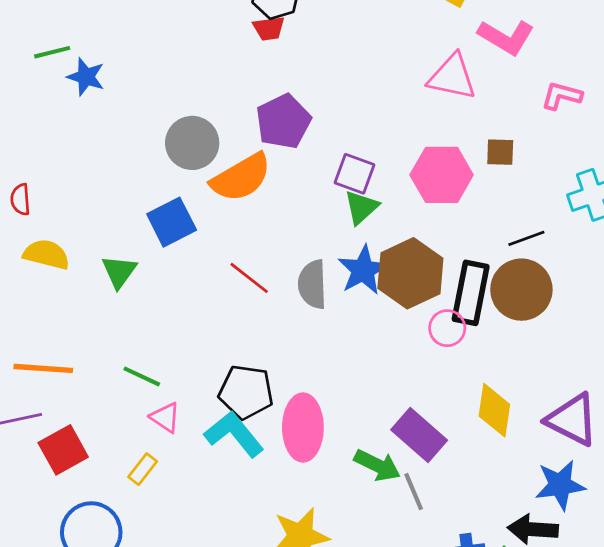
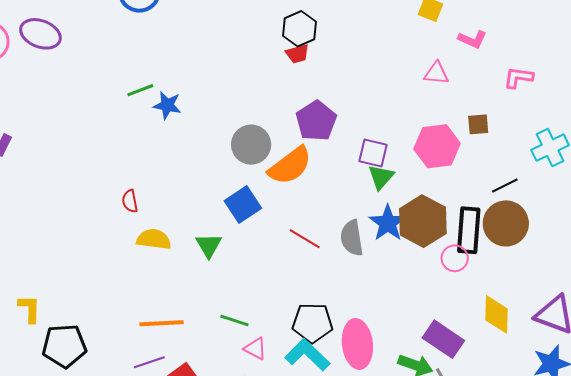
pink L-shape: (506, 37) -> (472, 39), size x0.7
pink triangle: (452, 77) -> (436, 73), size x0.7

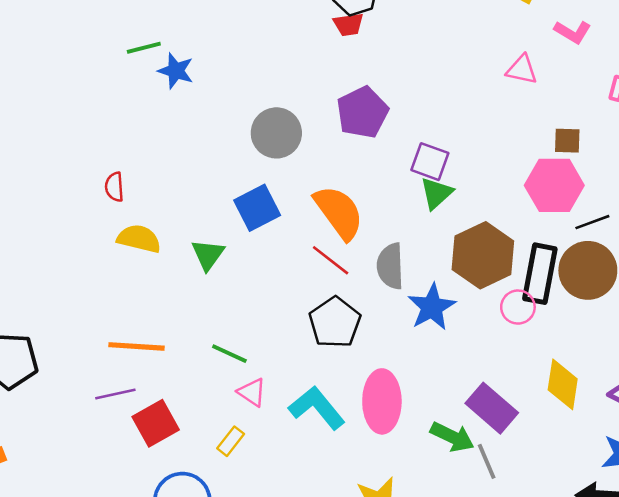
pink hexagon: (437, 146) -> (554, 185), moved
orange semicircle: (290, 166) -> (339, 212), moved, turned -96
blue star: (388, 223) -> (432, 307), moved
black pentagon: (312, 323) -> (335, 322), moved, turned 30

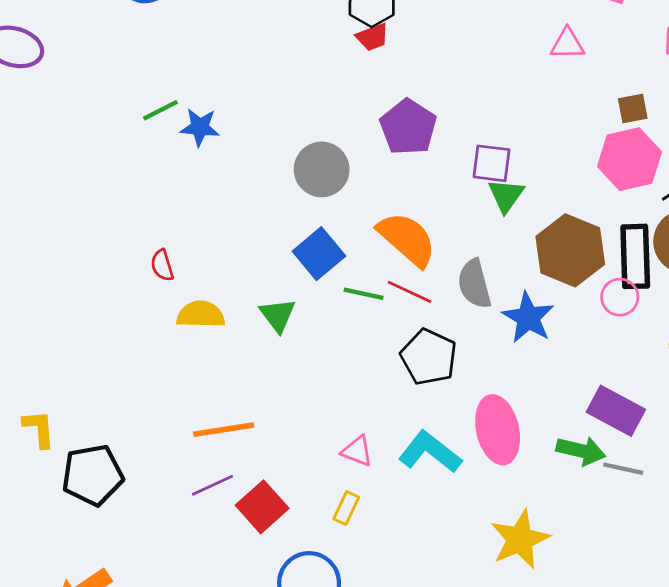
green line: (229, 354) -> (364, 294), moved
gray line: (487, 461) -> (623, 469), turned -42

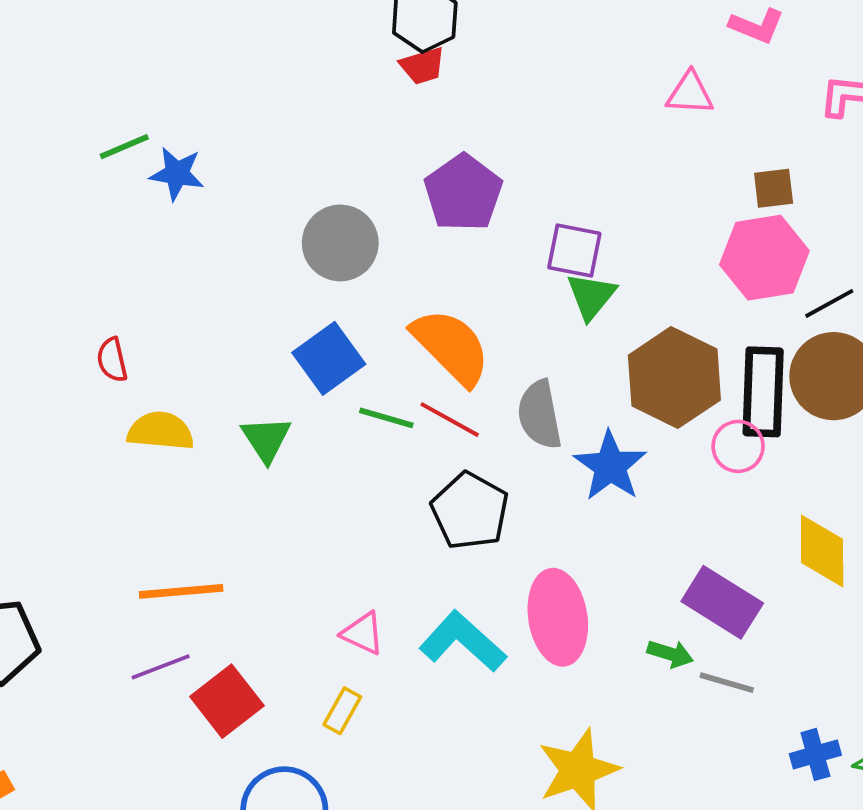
green arrow: (581, 451) -> (670, 654), size x0.7

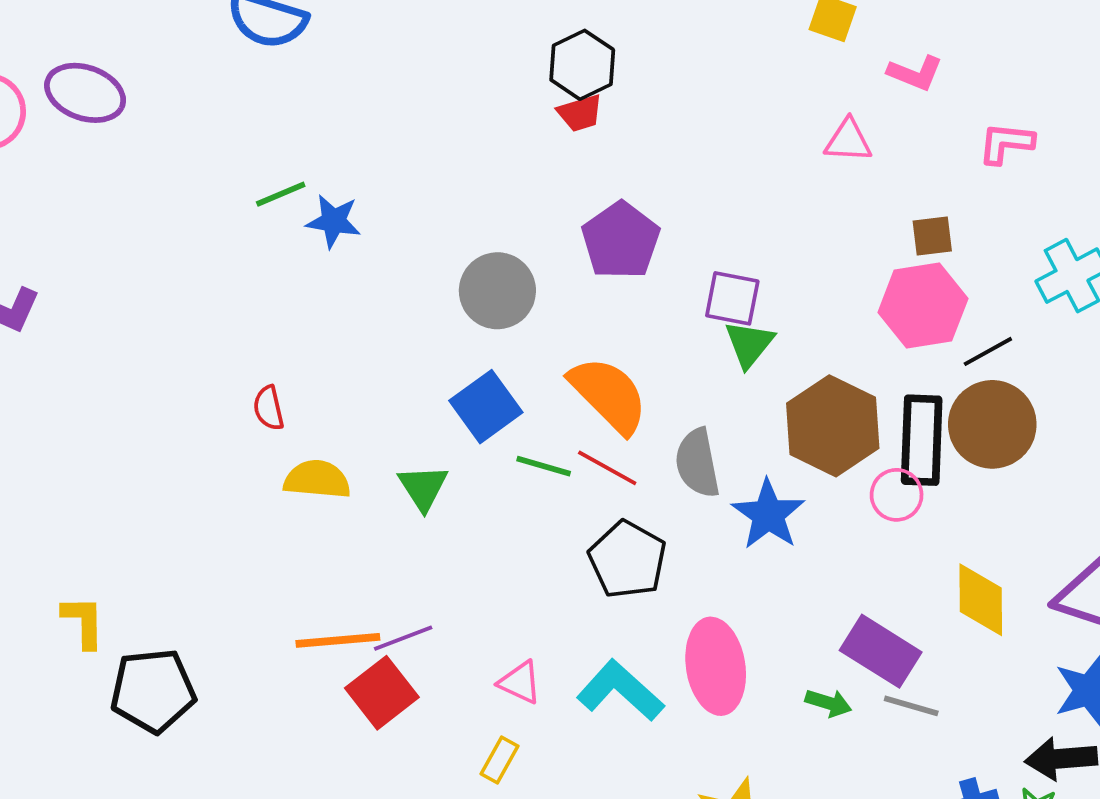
purple line: (161, 667) -> (403, 638), moved
gray line: (727, 683) -> (911, 706), moved
red square: (227, 701) -> (382, 693), moved

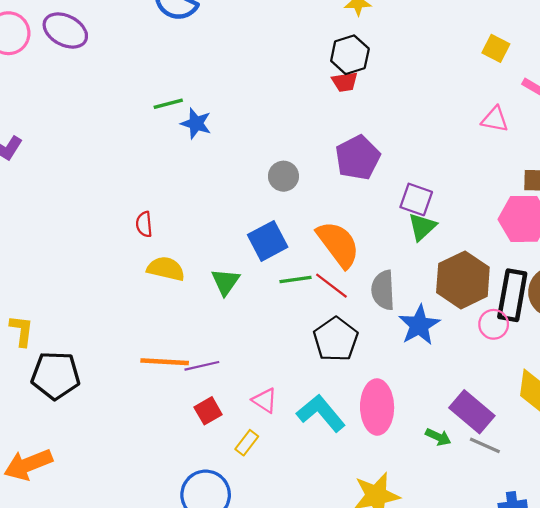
gray circle: (497, 291) -> (283, 176), size x0.7
green line: (544, 466) -> (296, 279), turned -32
red square: (382, 693) -> (208, 411), moved, size x0.7

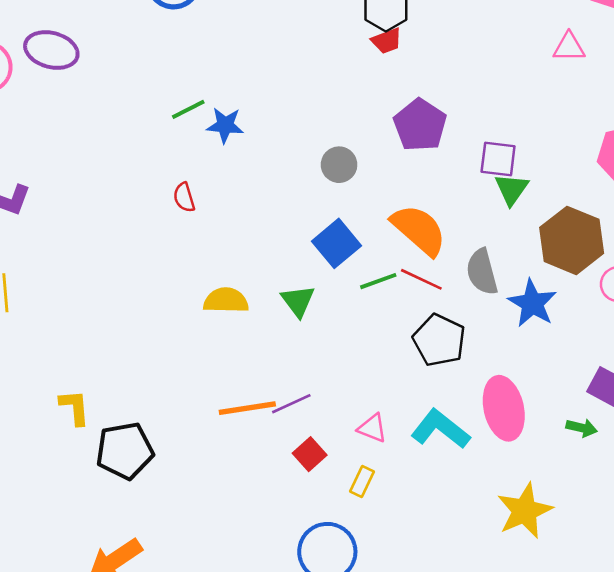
red semicircle: (144, 224) -> (184, 197), moved

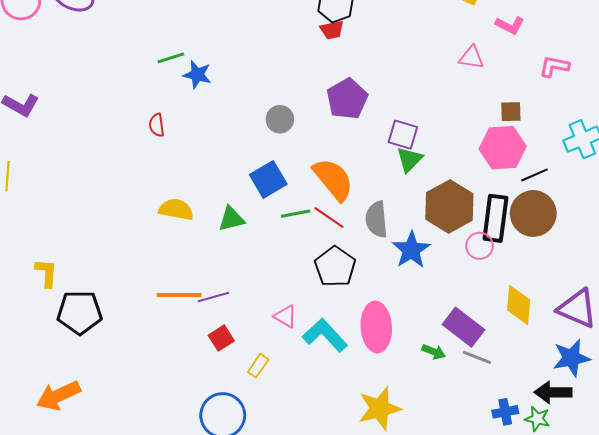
green triangle: (298, 301) -> (231, 219), turned 44
pink triangle: (372, 428) -> (285, 317), moved

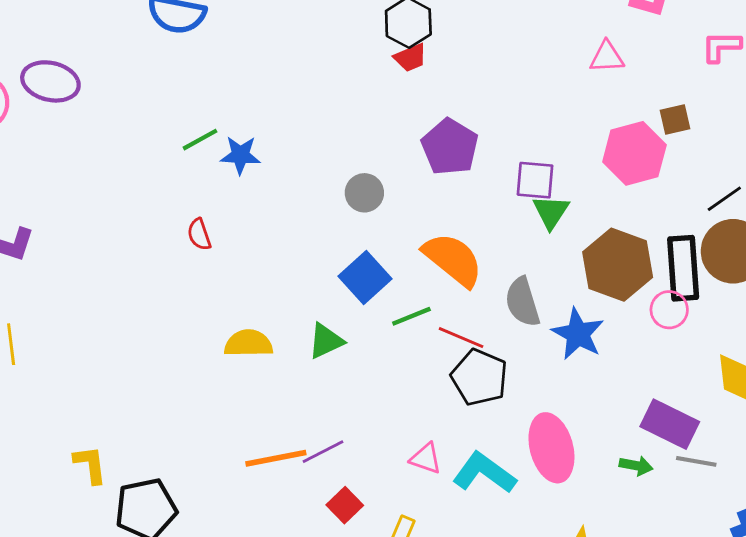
pink hexagon: (503, 148) -> (634, 153), moved
red line: (329, 218) -> (461, 338), moved

